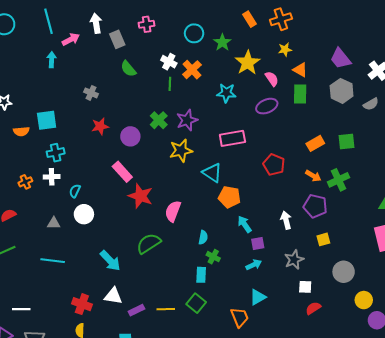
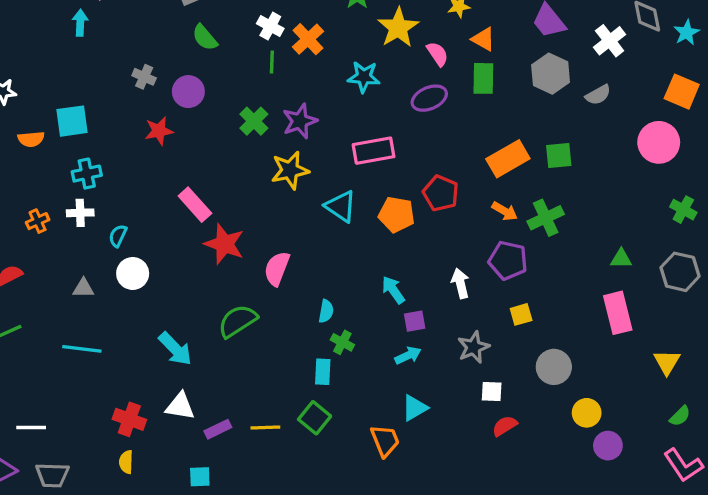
purple circle: (130, 136) -> (188, 92), moved
orange rectangle: (315, 143) -> (508, 159), size x1.4
orange pentagon: (229, 197) -> (396, 214), moved

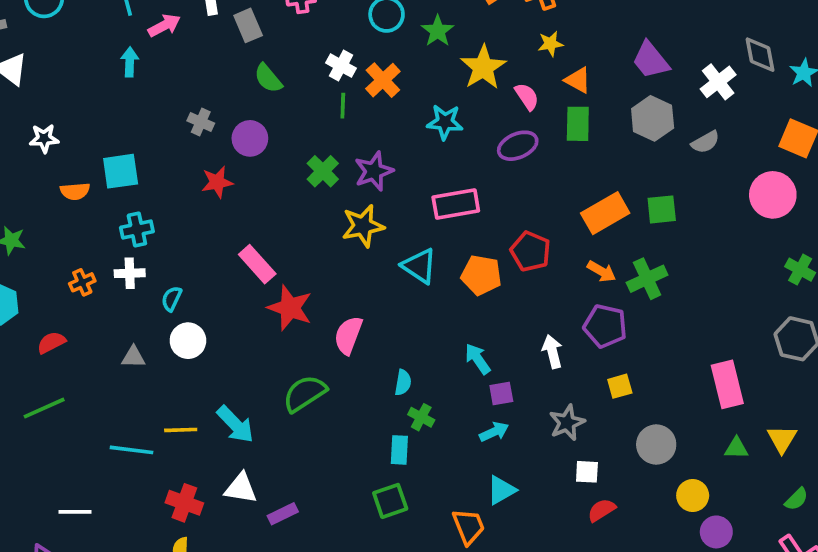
green triangle: (621, 259) -> (736, 448), moved
cyan line: (82, 349) -> (131, 450), moved
green square: (315, 418) -> (390, 501), turned 32
yellow line: (265, 428) -> (181, 430), moved

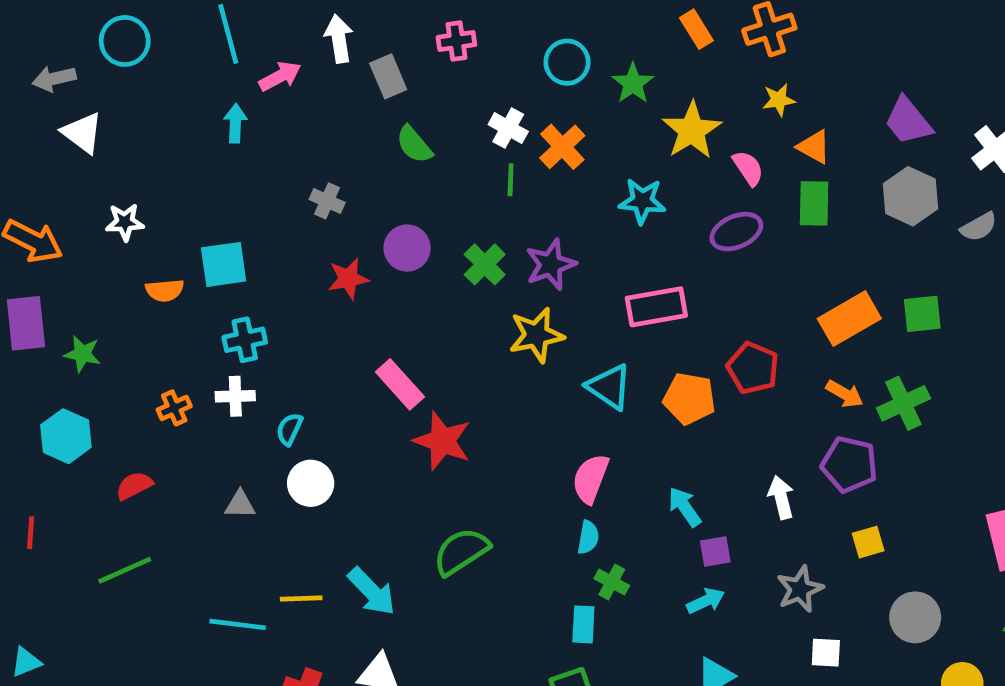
purple circle: (250, 138) -> (407, 248), moved
pink semicircle: (348, 335) -> (591, 479), moved

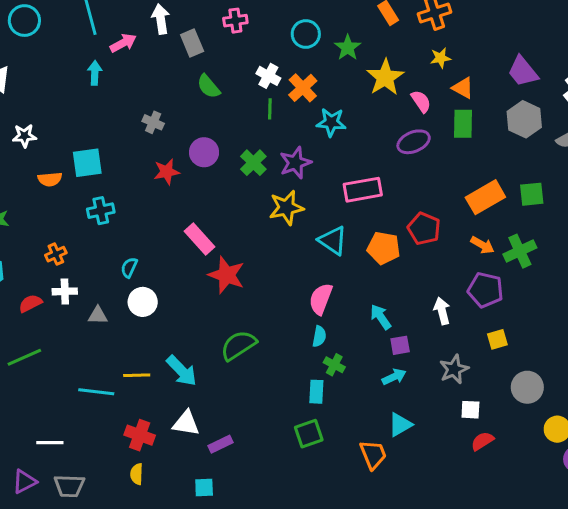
cyan star: (642, 201) -> (331, 122), moved
white cross: (235, 396) -> (65, 291), moved

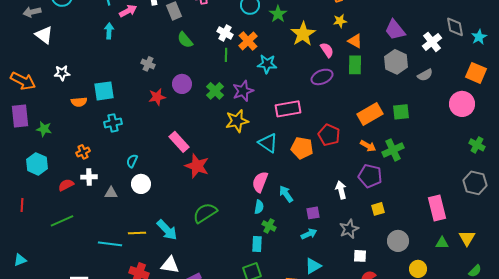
cyan arrow: (381, 317) -> (286, 194), moved

